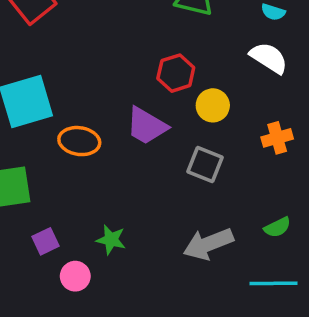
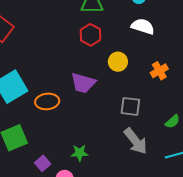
red hexagon: (176, 73) -> (90, 35), moved
gray square: (205, 164) -> (130, 106), moved
gray arrow: (208, 244) -> (136, 141), turned -92

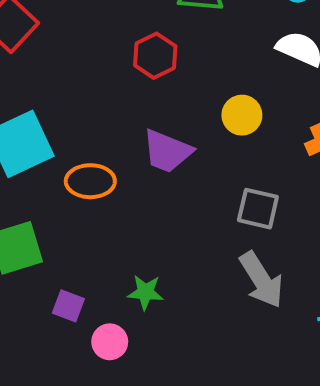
red hexagon: (90, 35) -> (155, 56), moved
purple square: (43, 163) -> (68, 306), turned -35

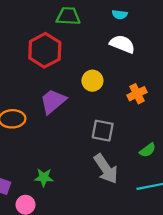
red hexagon: (155, 56) -> (45, 50), size x1.4
purple trapezoid: (167, 151) -> (53, 101), turned 120

